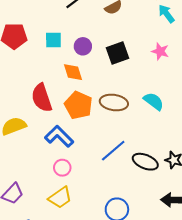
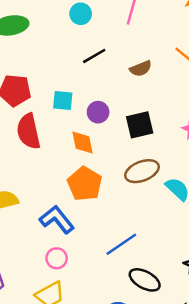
red semicircle: (42, 98) -> (28, 131), moved
brown ellipse: (114, 103) -> (142, 171), moved, turned -36
black ellipse: (145, 162) -> (145, 280), moved

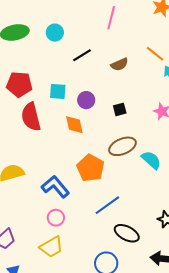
cyan circle: (81, 14) -> (55, 33), moved
black square: (140, 125) -> (120, 109), size x0.6
orange pentagon: (85, 184) -> (91, 168), moved

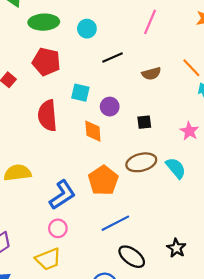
red pentagon: (19, 84) -> (46, 62), moved
cyan semicircle: (151, 160) -> (176, 168), moved
blue L-shape: (55, 187) -> (62, 195), turned 88

